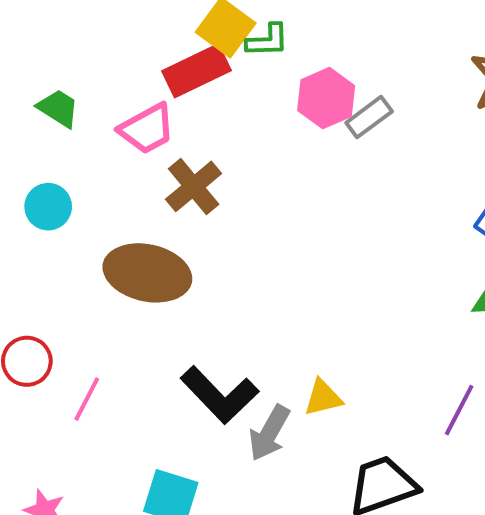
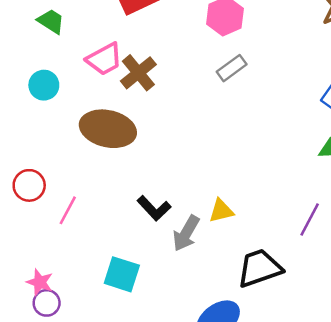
gray rectangle: (369, 117) -> (232, 68), moved
pink trapezoid: (147, 129) -> (104, 59), moved
black L-shape: (219, 395) -> (154, 208), size x0.7

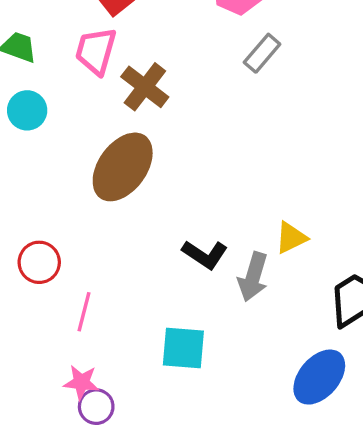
pink trapezoid: (104, 59) -> (96, 51), moved, turned 147
cyan circle: (44, 85) -> (27, 110), moved
brown ellipse: (108, 129) -> (123, 167), turned -54
pink line: (68, 210) -> (84, 312), moved

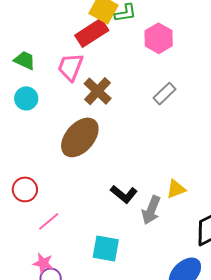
gray rectangle: (262, 53) -> (165, 94), moved
pink line: (84, 312) -> (49, 221), turned 30

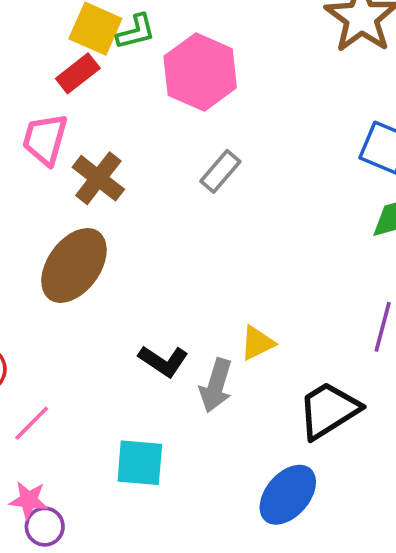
red rectangle: (92, 33) -> (78, 73), size x0.7
pink hexagon: (159, 38) -> (200, 72), size x1.4

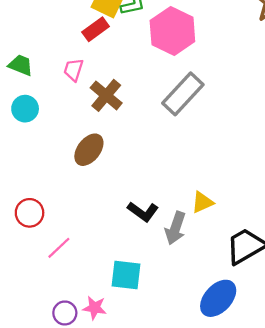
pink trapezoid: (45, 139) -> (74, 70), size x0.7
gray rectangle: (220, 171) -> (183, 94), size x1.6
brown ellipse: (74, 265) -> (89, 150), size x0.7
pink star: (29, 500) -> (95, 308), moved

